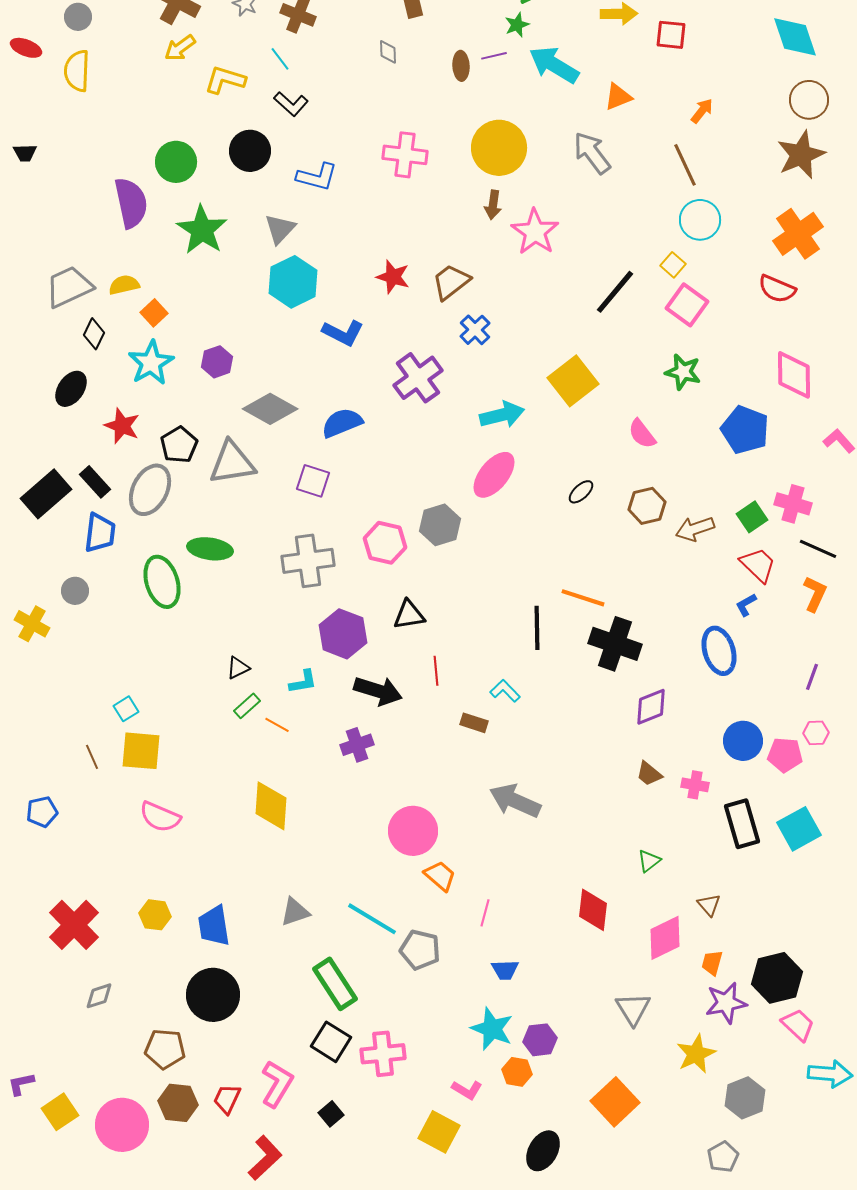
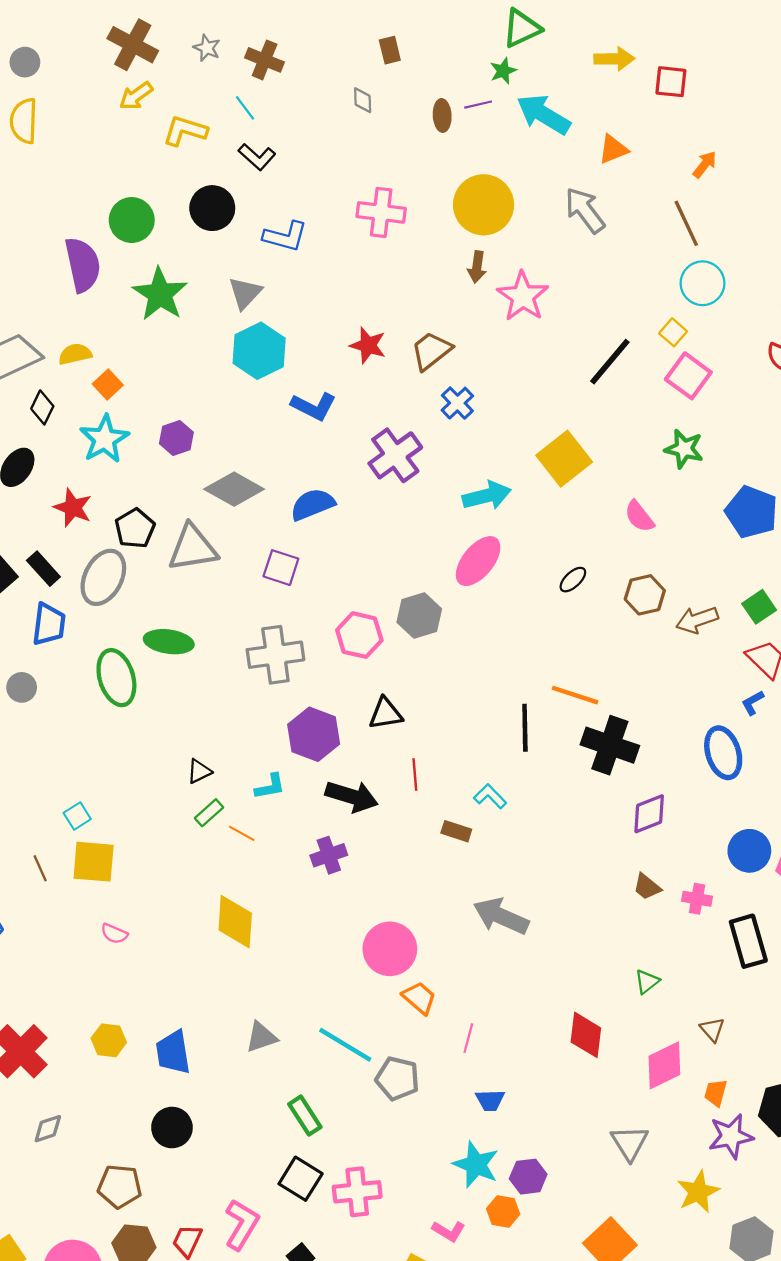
pink semicircle: (160, 817) -> (114, 934), size x0.6
green rectangle: (335, 984) -> (305, 1116), size x0.7
black circle: (213, 995) -> (172, 1128), size x0.7

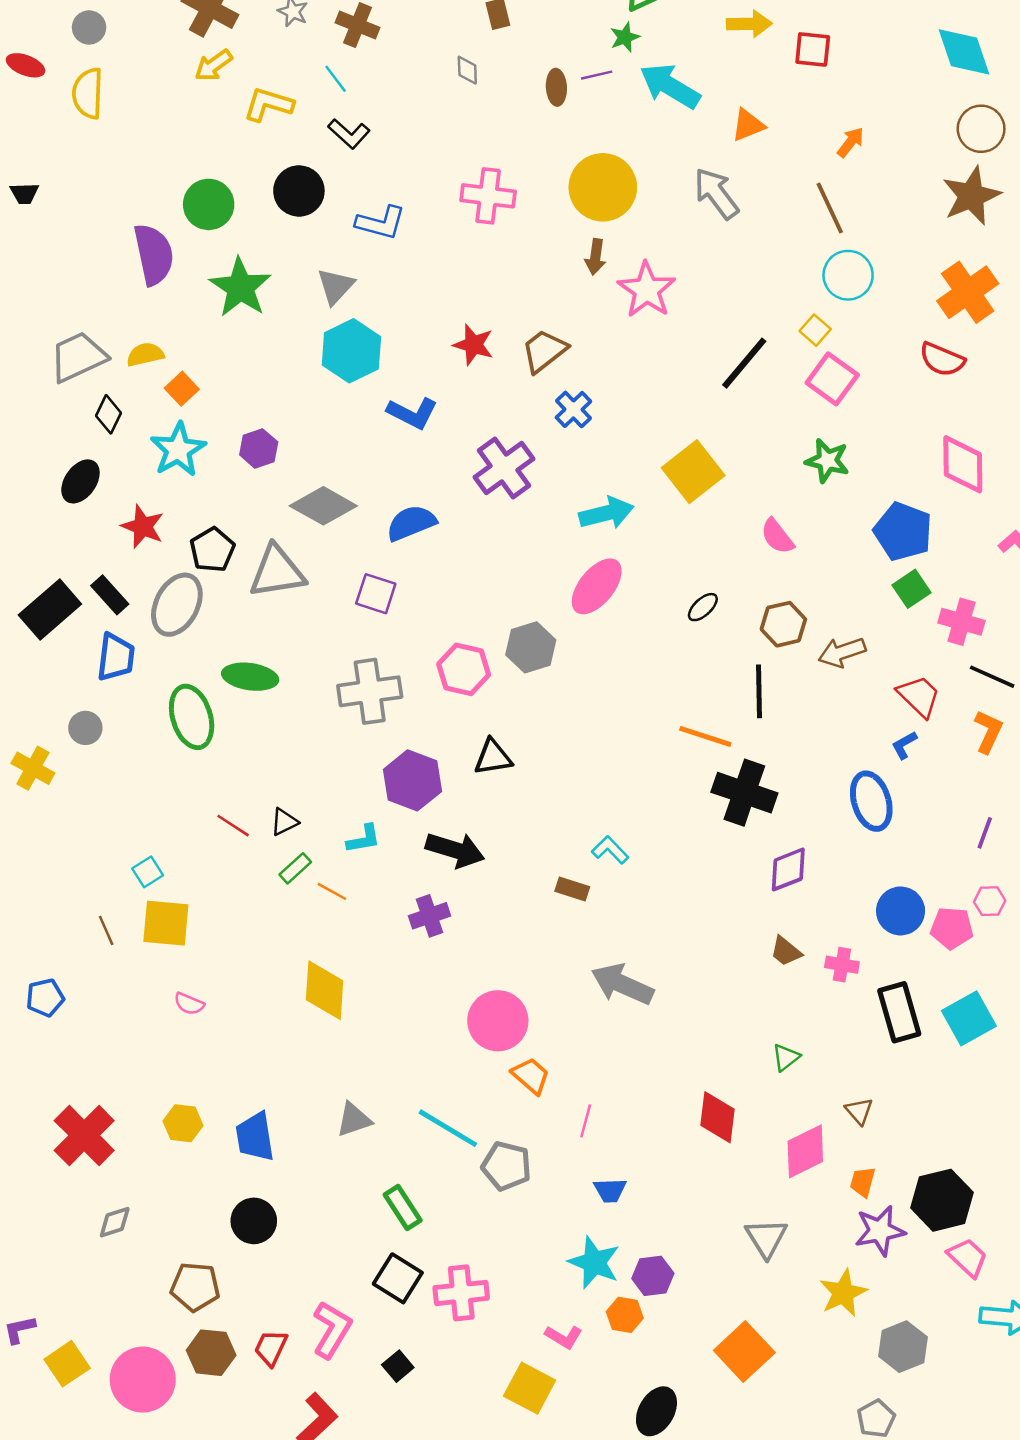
green square: (759, 607) -> (912, 589), moved
black line: (525, 728) -> (759, 691), moved
red line: (415, 775) -> (233, 826), moved, turned -52

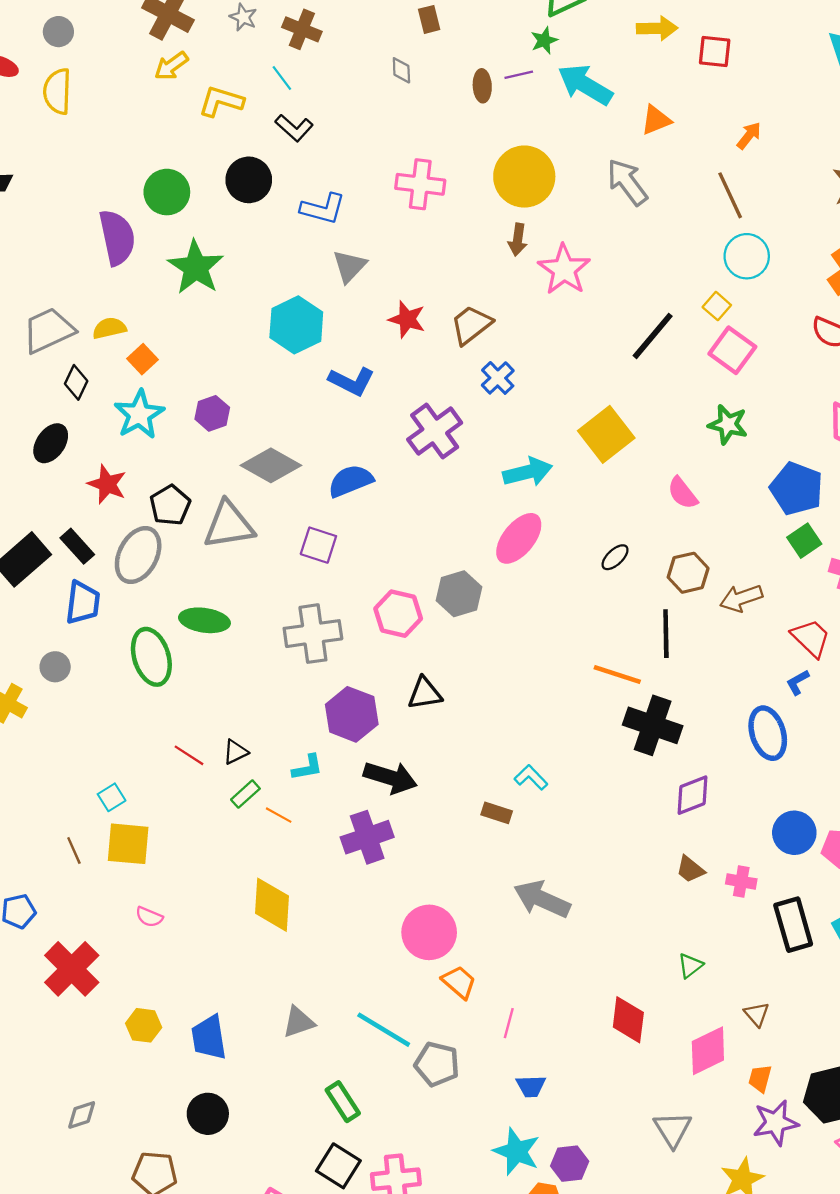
gray triangle: (336, 286) -> (349, 266), moved
purple cross: (429, 916) -> (367, 837), size x1.4
red cross: (84, 1135) -> (72, 969), moved

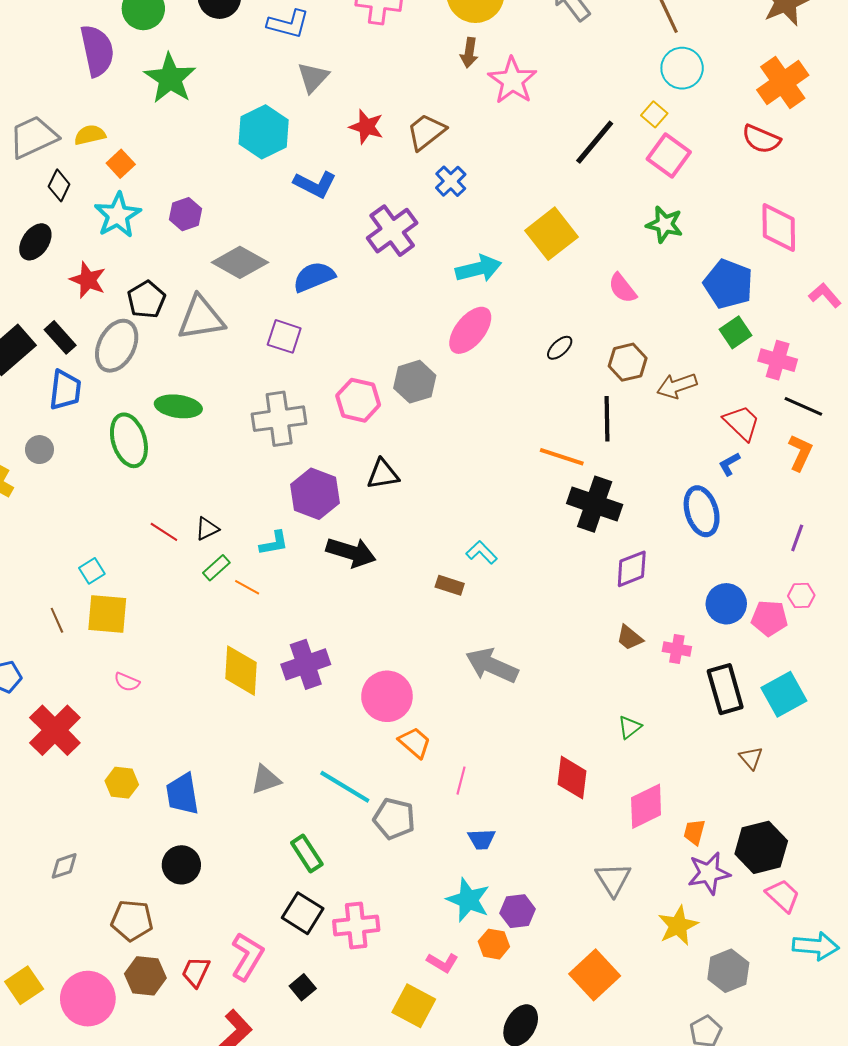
purple cross: (367, 837) -> (306, 664), moved
brown triangle: (757, 1014) -> (751, 758), moved

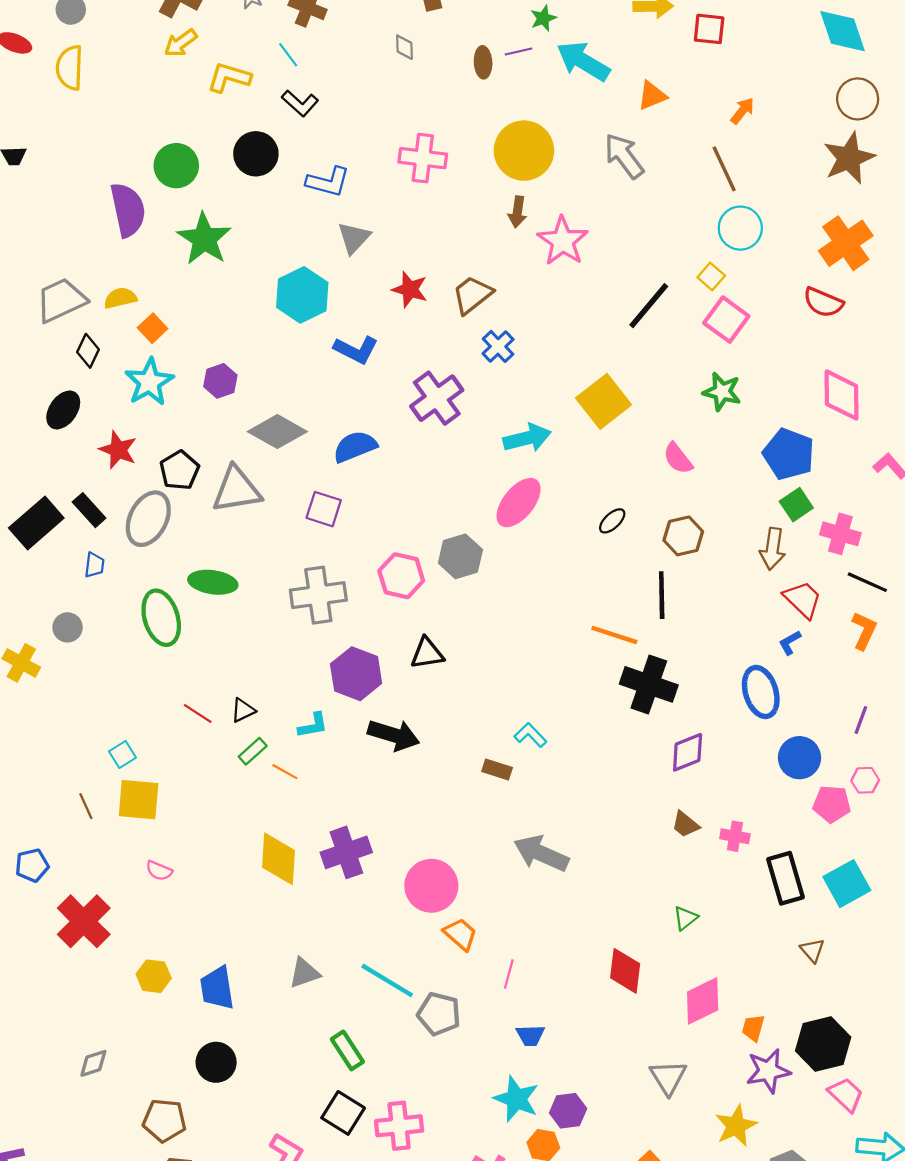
brown arrow: (677, 386) -> (773, 549), moved, turned -63
blue trapezoid: (65, 390) -> (94, 565), size x0.6
blue circle: (726, 604) -> (799, 758), moved

